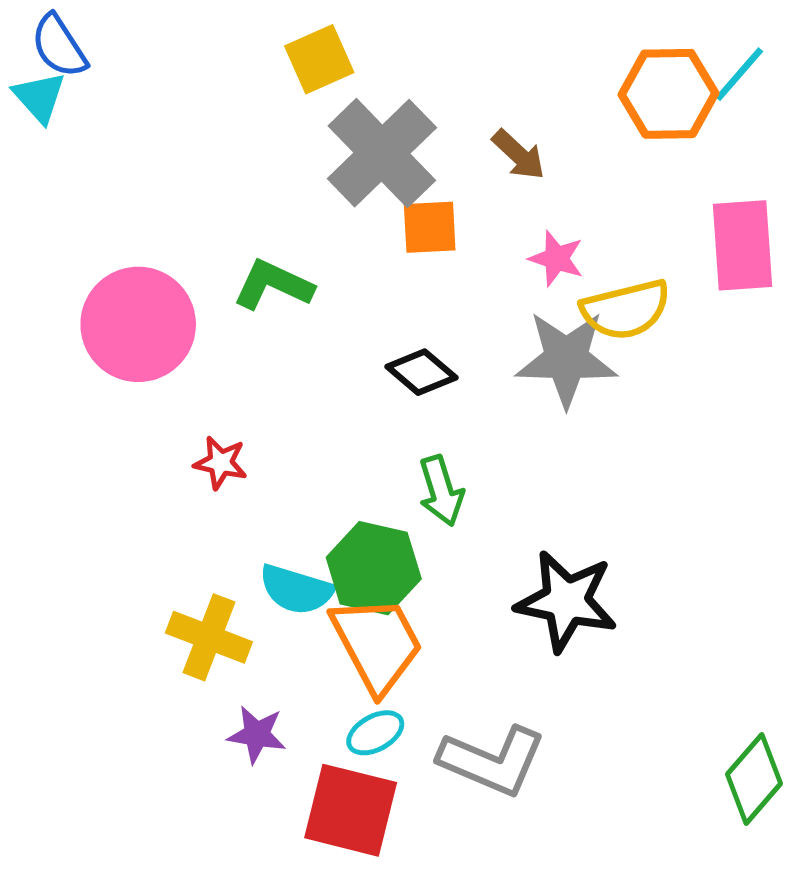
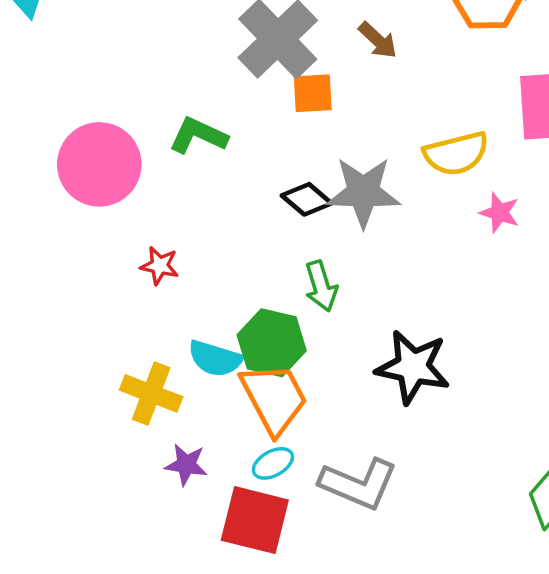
pink star: (556, 259) -> (500, 213), moved
gray star: (566, 359) -> (363, 192), moved

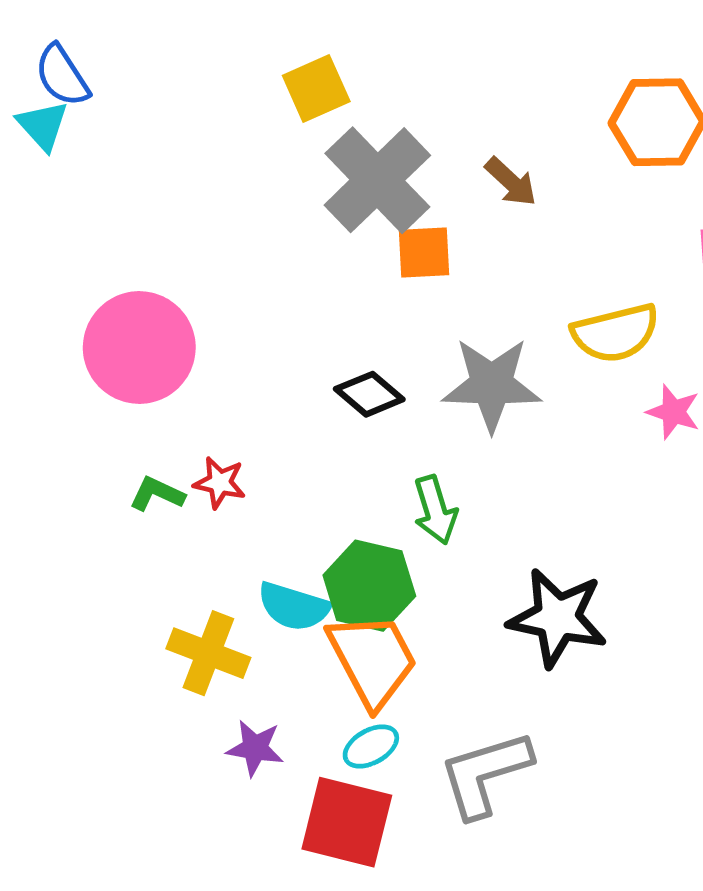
green L-shape: (198, 135) -> (157, 494), moved, size x0.7
black diamond: (307, 199) -> (369, 394), moved
gray L-shape: (359, 484) -> (485, 774), turned 140

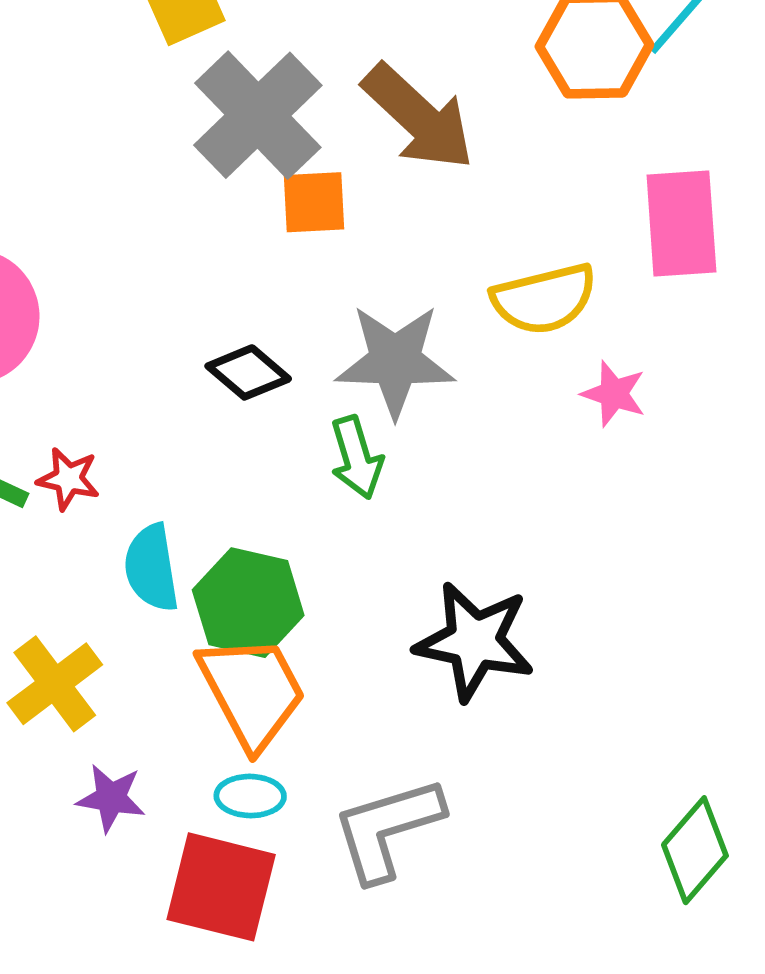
brown arrow: (511, 182) -> (418, 117), size x1.8
green arrow: (435, 510) -> (357, 458), moved
cyan semicircle: (294, 607) -> (151, 568), moved, turned 64
yellow cross: (208, 653) -> (55, 684), turned 32
cyan ellipse: (371, 746) -> (250, 796), turned 30

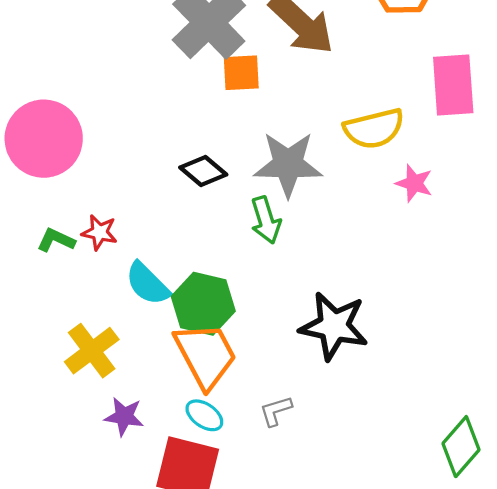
cyan semicircle: (151, 568) -> (147, 284), turned -36
cyan ellipse: (250, 796) -> (204, 415), turned 33
gray L-shape: (387, 829) -> (276, 411), moved, size x0.5

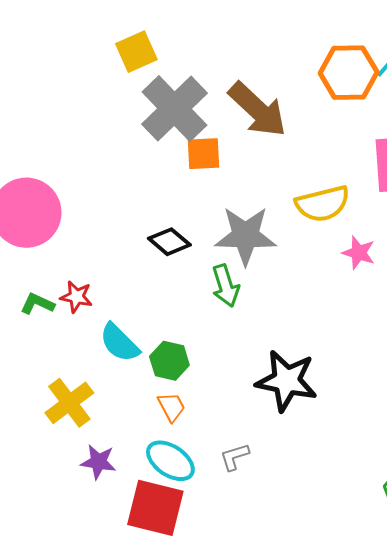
green hexagon: (203, 304) -> (169, 361), size x0.7
orange trapezoid: (205, 355) -> (171, 407), size x0.5
cyan ellipse: (204, 415) -> (170, 461), size x1.4

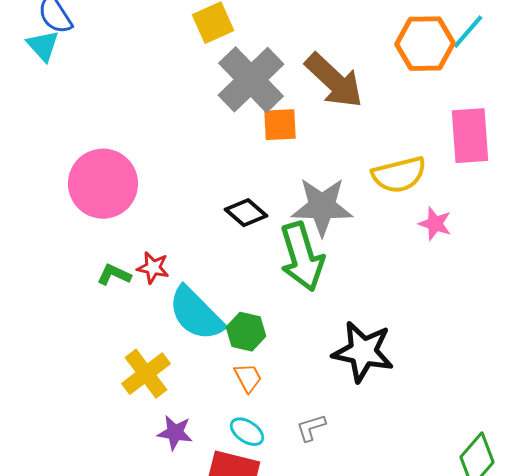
green arrow: (225, 286) -> (302, 257), size x1.6
cyan semicircle: (119, 343) -> (196, 314), size x1.4
cyan ellipse: (170, 461) -> (247, 432), size x0.7

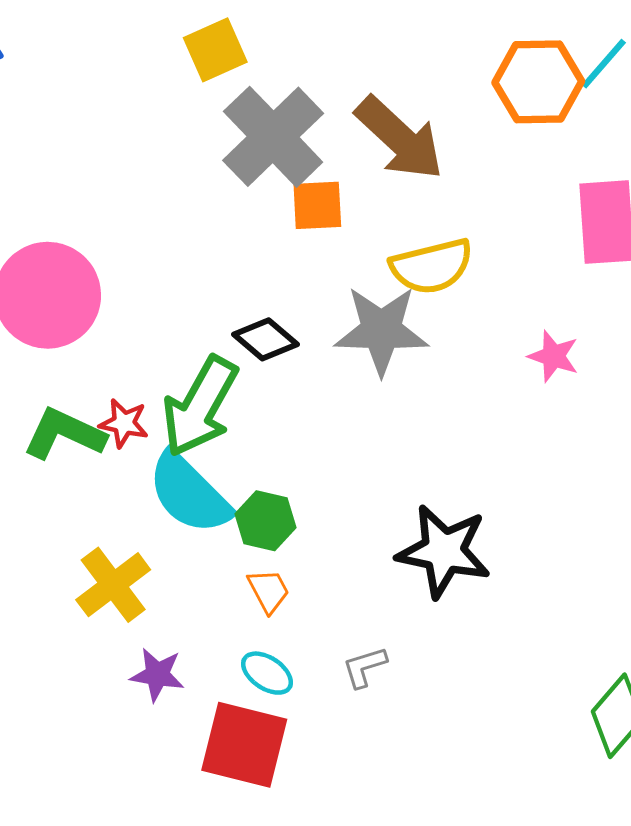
yellow semicircle: (399, 175) -> (432, 266), moved
green arrow: (302, 257) -> (200, 406), moved, turned 46
green L-shape: (114, 275) -> (64, 434), size x1.6

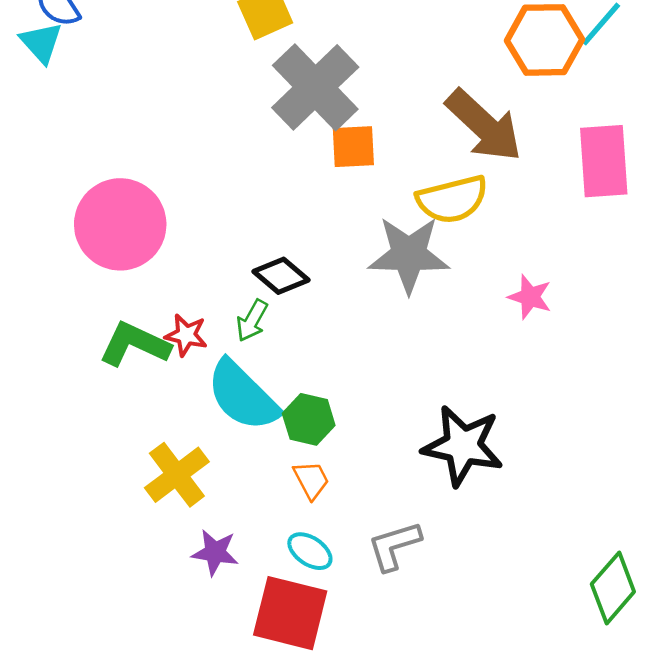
brown arrow: (400, 138) -> (484, 126), moved
black diamond: (265, 339) -> (281, 276), moved
pink star: (553, 356) -> (530, 297), moved
green arrow: (200, 406) -> (252, 321), size x0.5
gray L-shape: (365, 667) -> (394, 546), size x1.4

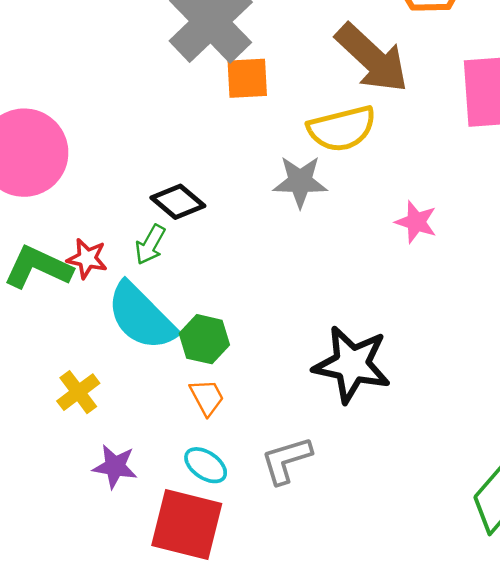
gray star: (409, 255) -> (300, 182), size x0.7
yellow cross: (177, 475) -> (78, 392), size x0.7

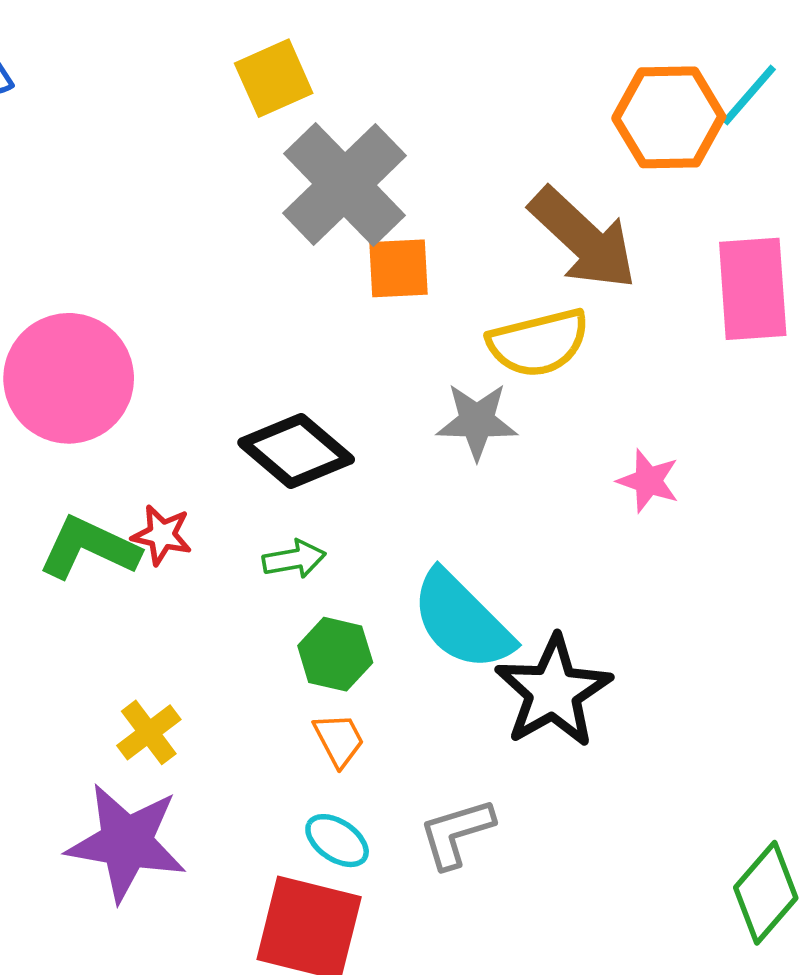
black diamond: (178, 202) -> (296, 451), size x1.4
green arrow: (150, 245) -> (294, 559), moved, turned -129
cyan semicircle: (141, 316) -> (462, 621), moved
black star: (352, 364) -> (553, 691), turned 30
purple star: (115, 466) -> (126, 842), moved, size x1.8

